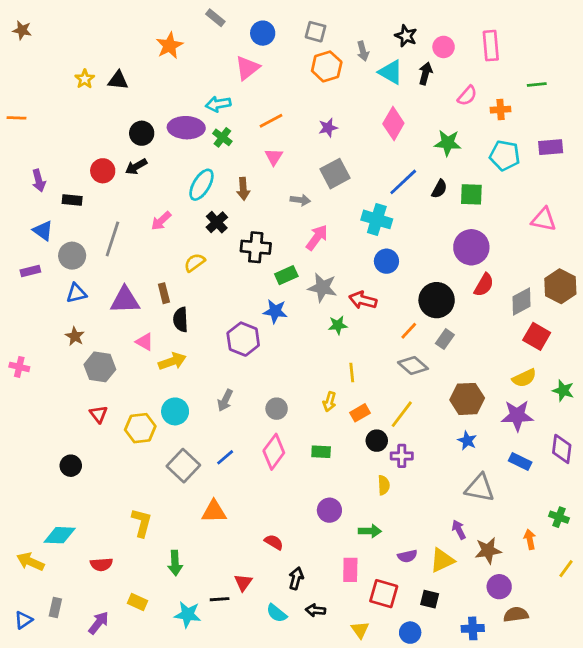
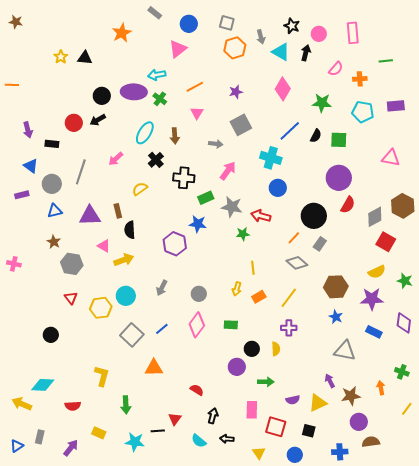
black circle: (377, 441) -> (252, 349), moved

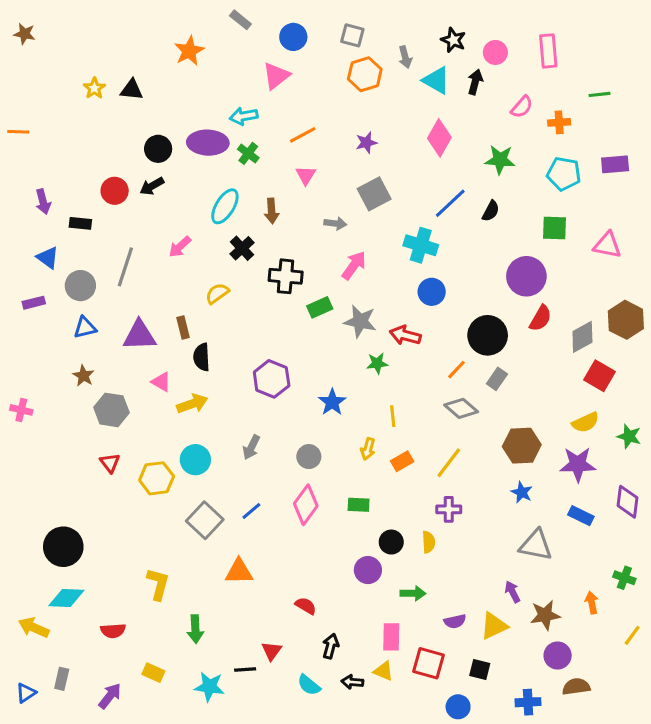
green square: (339, 140) -> (554, 228), moved
blue star: (198, 224) -> (332, 402), moved, turned 30
black circle: (51, 335) -> (63, 547), moved, size x1.6
yellow triangle: (259, 453) -> (383, 671), moved, turned -32

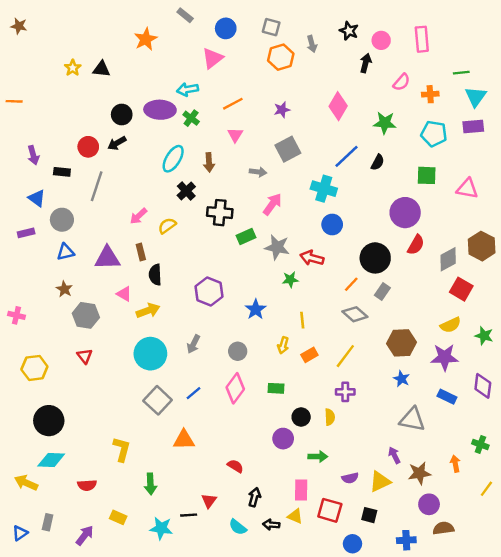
cyan triangle: (436, 80) -> (476, 97), moved, turned 35
pink arrow: (180, 247) -> (138, 216), moved
gray line: (125, 267) -> (97, 186), moved
cyan circle: (195, 460) -> (150, 354), size x1.4
yellow hexagon: (157, 478) -> (34, 368), moved

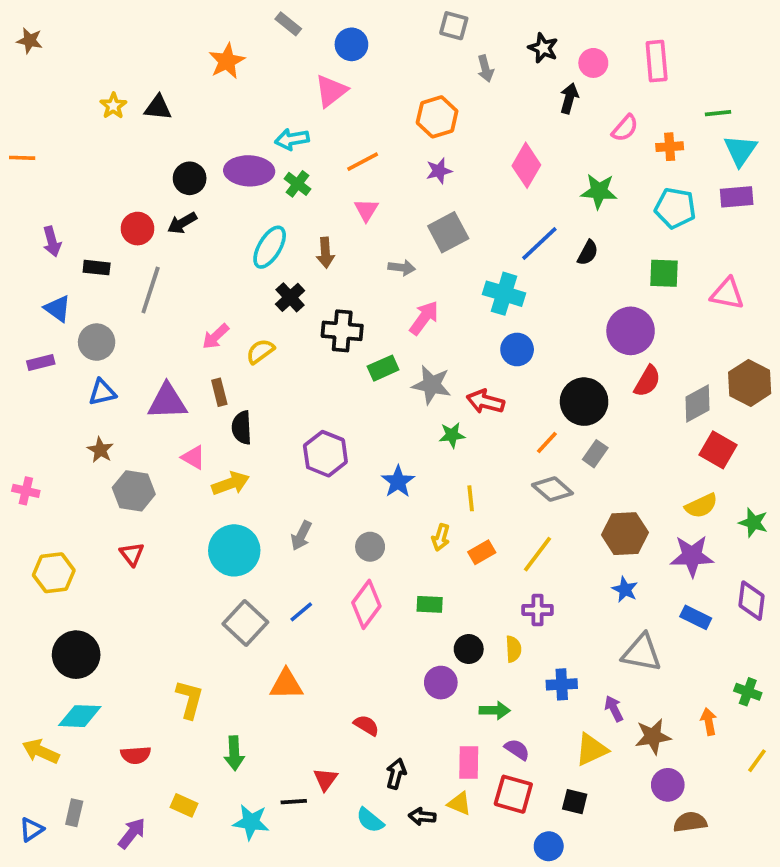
gray square: (271, 27) -> (454, 26), moved
orange hexagon: (281, 57) -> (437, 117), moved
purple semicircle: (350, 478) -> (517, 750), moved, turned -133
blue cross: (406, 540) -> (562, 684), moved

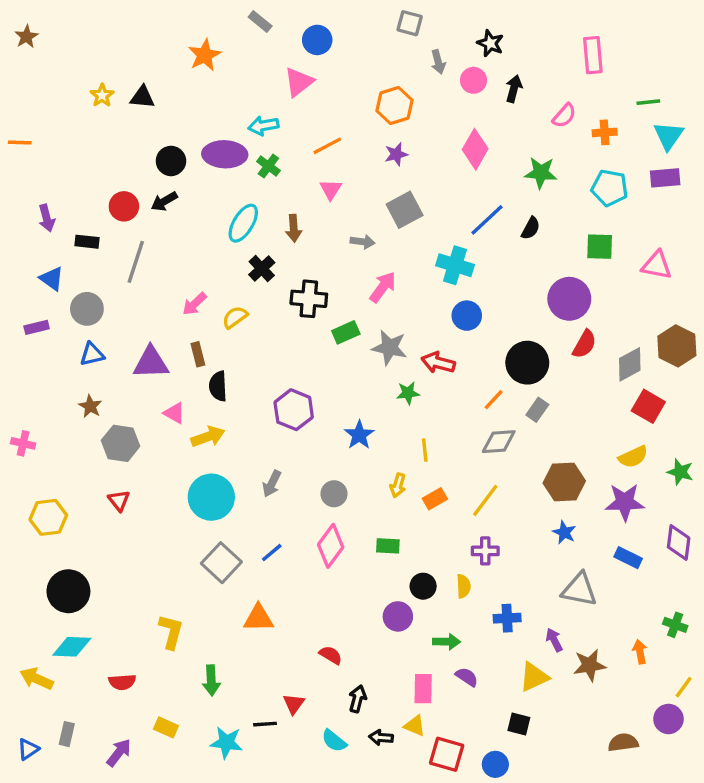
brown star: (30, 41) -> (26, 37), turned 30
pink circle: (593, 63) -> (473, 80), moved
gray diamond: (552, 489) -> (499, 442), turned -45
purple circle: (668, 785) -> (668, 719), moved
red square: (513, 794) -> (447, 754), moved

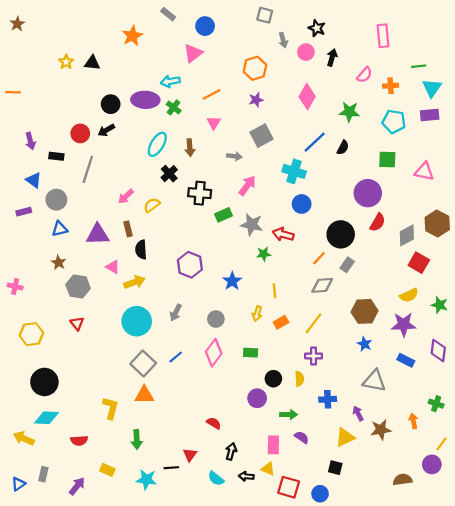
orange triangle: (258, 618) -> (144, 395), moved

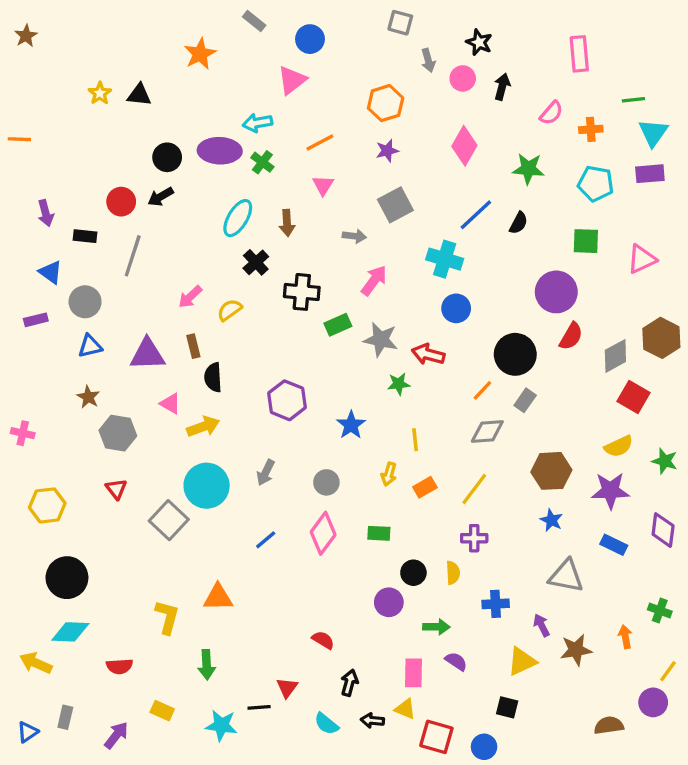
pink triangle: (424, 171) -> (642, 259), turned -36
gray square: (143, 364) -> (169, 520), moved

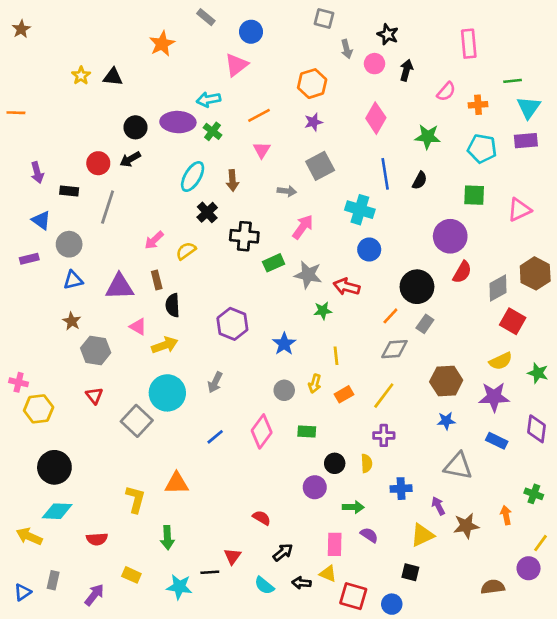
blue line: (476, 215) -> (385, 174), turned -56
pink cross: (23, 433) -> (19, 382), moved
gray circle: (326, 482) -> (284, 390), moved
blue star: (551, 520) -> (446, 421), turned -30
black arrow: (349, 683) -> (283, 552), turned 36

